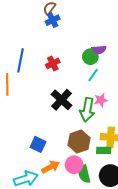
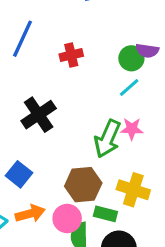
black cross: (62, 100) -> (39, 115), moved
green rectangle: (104, 150) -> (105, 214), moved

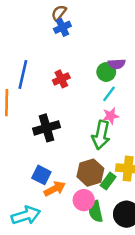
black cross: (39, 115) -> (47, 128), turned 30
pink star: (132, 129) -> (111, 116), moved
orange arrow: (30, 214) -> (55, 189), moved
green rectangle: (105, 214) -> (108, 181), moved, turned -56

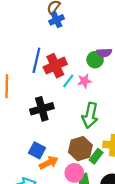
blue line: (23, 74) -> (36, 60), moved
red cross: (61, 79) -> (55, 66), size x1.5
cyan line: (109, 94) -> (68, 81), moved
pink star: (111, 116) -> (85, 81), moved

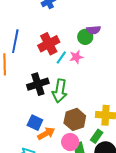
blue line: (36, 60) -> (15, 41), moved
green arrow: (90, 115) -> (60, 91), moved
green rectangle: (96, 156) -> (97, 136), moved

